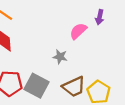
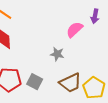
gray square: (36, 86) -> (35, 82), size x0.7

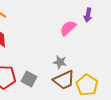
gray star: (57, 54) -> (60, 62), moved

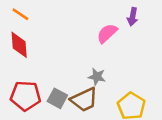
brown trapezoid: (64, 80) -> (84, 100), moved

